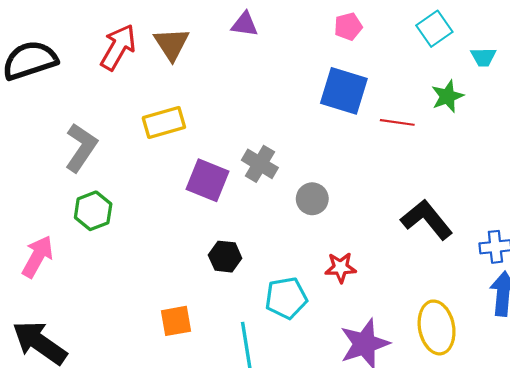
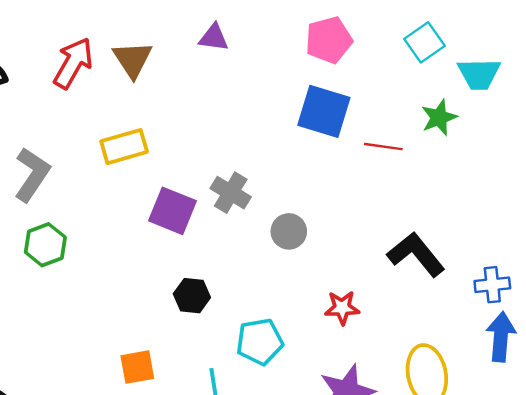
pink pentagon: (348, 27) -> (329, 40), size x1.5
cyan trapezoid: (483, 57) -> (479, 74), size x1.5
red star: (341, 267) -> (342, 308), moved

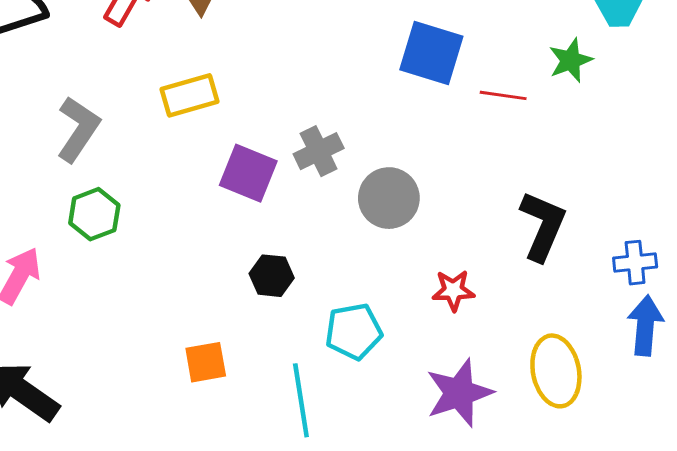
gray cross: (231, 193) -> (319, 151), turned 33
gray circle: (289, 231) -> (389, 198), size x1.4
black L-shape: (416, 254) -> (543, 226), turned 62

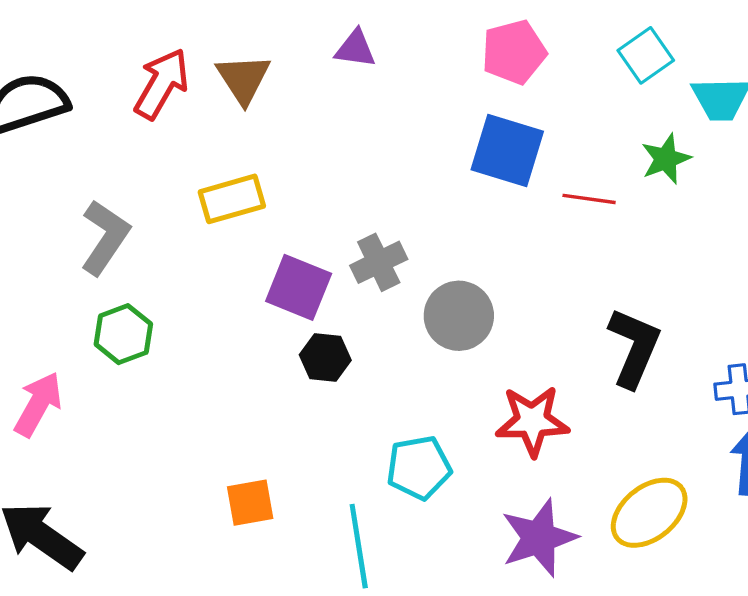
black hexagon: (272, 276) -> (325, 357), moved
red star: (453, 290) -> (532, 421), size x1.5
yellow ellipse: (556, 371) -> (649, 513), turned 62

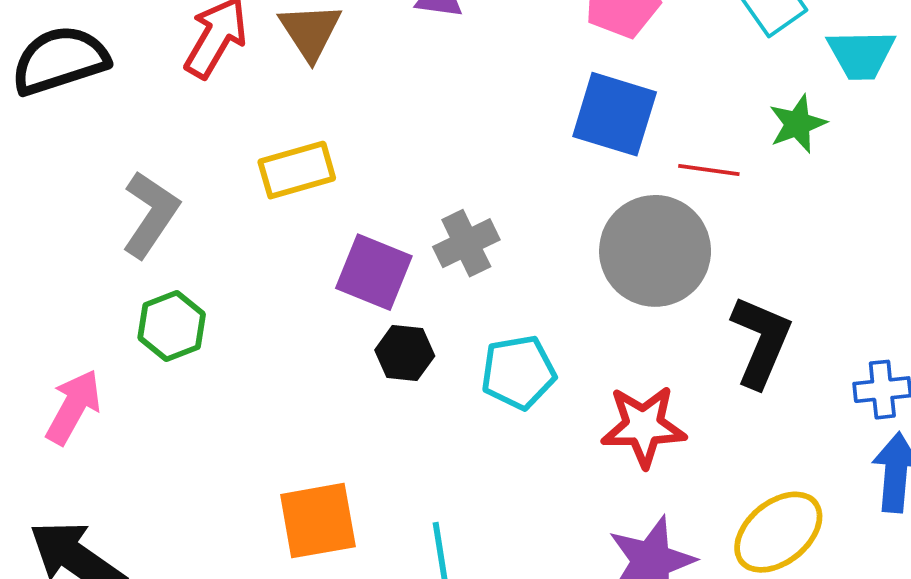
gray circle: (459, 316) -> (655, 251), moved, size x1.4
cyan pentagon: (419, 468) -> (518, 372), moved
orange square: (250, 503) -> (318, 521), size x1.4

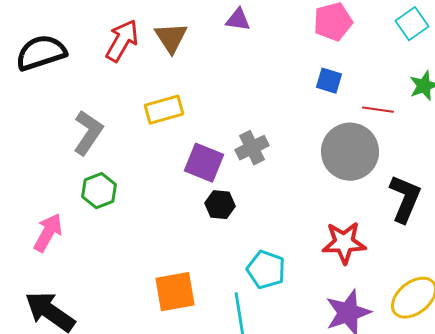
blue square: (615, 114) -> (329, 81), size x0.6
cyan pentagon: (518, 372) -> (266, 270), moved, turned 30

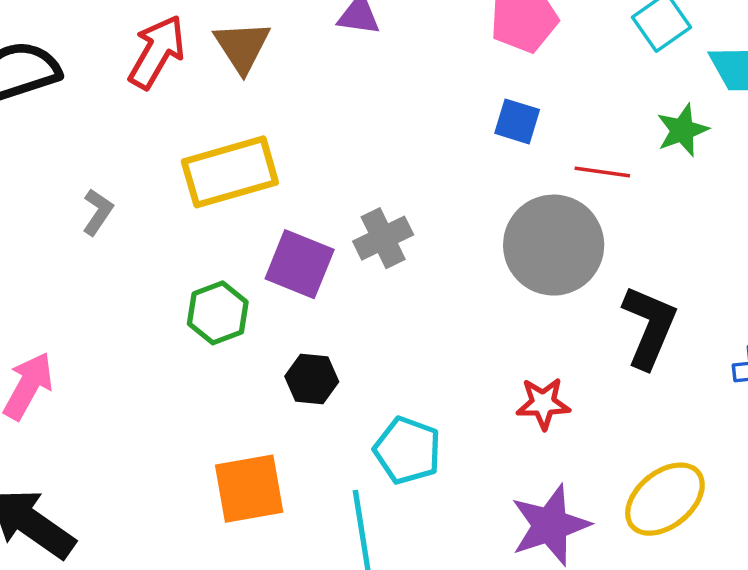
yellow rectangle: (164, 110) -> (230, 172), size x1.4
gray L-shape: (88, 133) -> (98, 212), size x0.6
green hexagon: (99, 191) -> (218, 313), moved
black hexagon: (220, 205) -> (312, 379), moved
red star: (344, 243) -> (543, 403), size x0.7

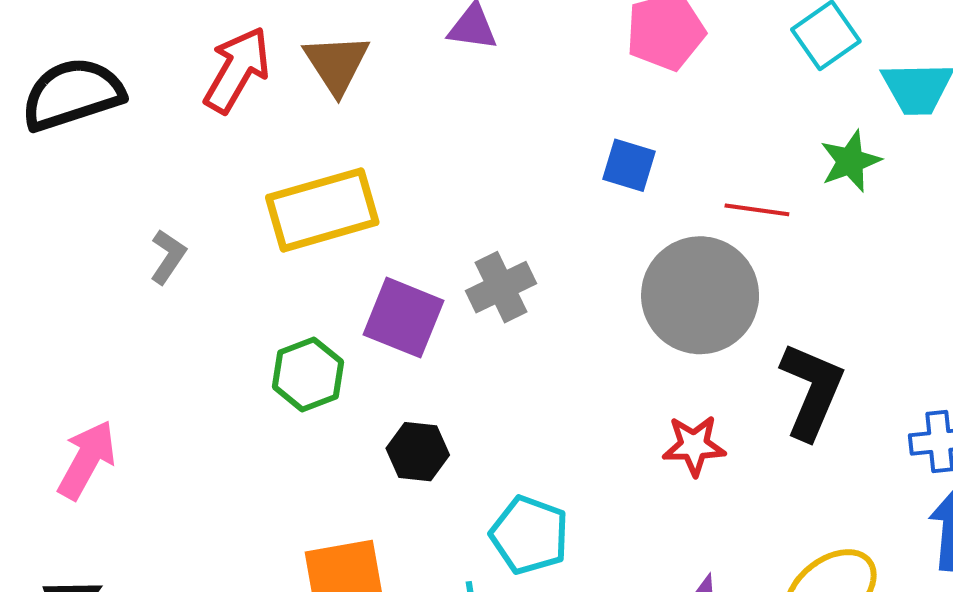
blue square: (517, 121) -> (629, 165), moved
red star: (543, 403) -> (694, 446), moved

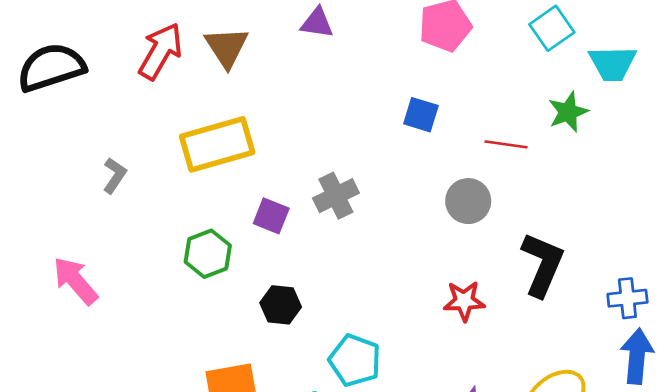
gray circle: (700, 295) -> (468, 201), size x0.6
purple square: (404, 318) -> (271, 216), size x0.7
pink arrow: (87, 460) -> (75, 281), moved, turned -70

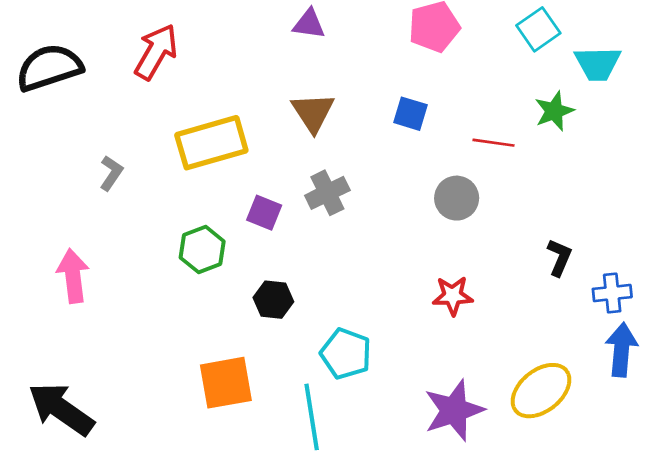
brown triangle: (227, 47) -> (313, 112), moved
black L-shape: (542, 264) -> (559, 257), moved, size x0.6
pink arrow: (75, 281) -> (73, 276), turned 34

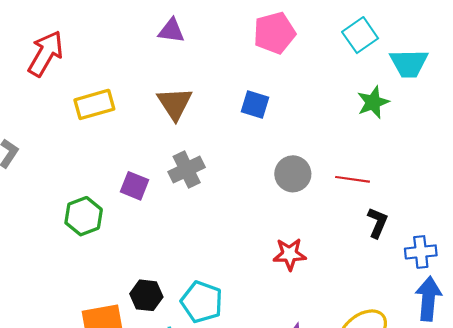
yellow rectangle: (211, 143) -> (94, 104), moved, size x0.7
red line: (494, 143) -> (352, 179), moved
black hexagon: (273, 300) -> (146, 295), moved

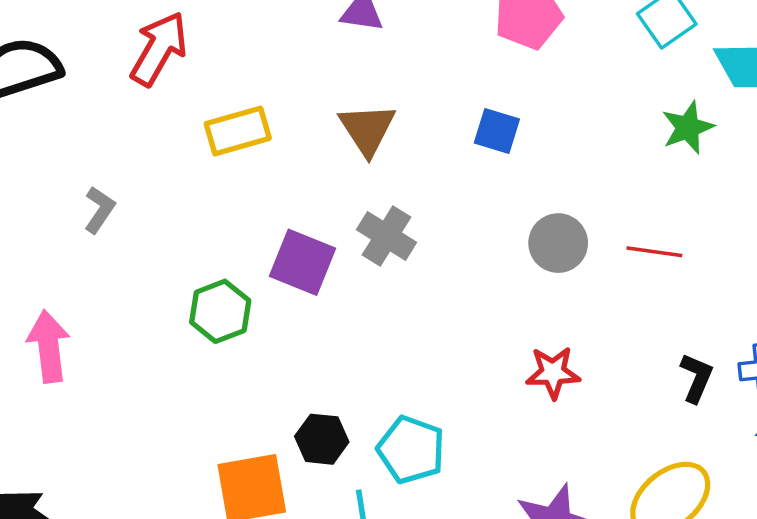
gray cross: (187, 170) -> (387, 236), turned -32
purple square: (135, 186) -> (303, 262), size x1.4
black L-shape: (377, 223) -> (696, 378), moved

